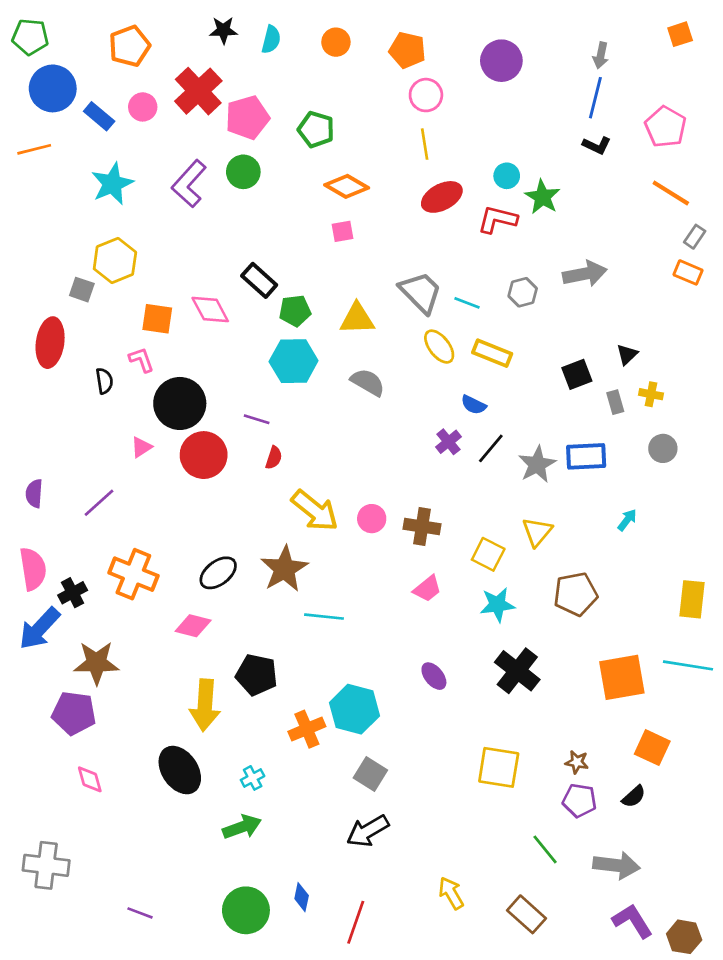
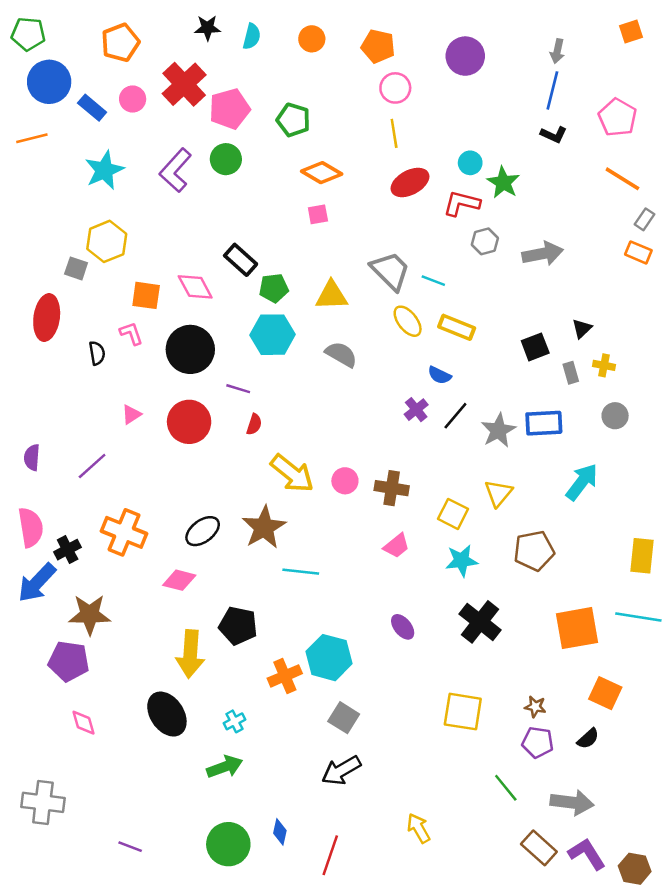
gray hexagon: (523, 292) -> (485, 241), moved
black circle: (180, 403) -> (190, 349), moved
cyan arrow: (627, 520) -> (582, 482), size x1.8
brown rectangle: (527, 914) -> (539, 848), moved

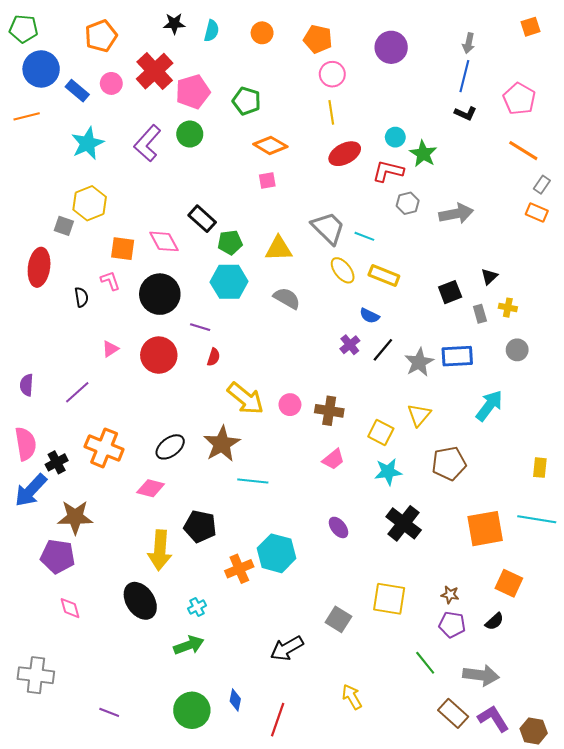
yellow rectangle: (642, 556) -> (540, 468), size x0.7
gray square: (344, 718) -> (338, 619), moved

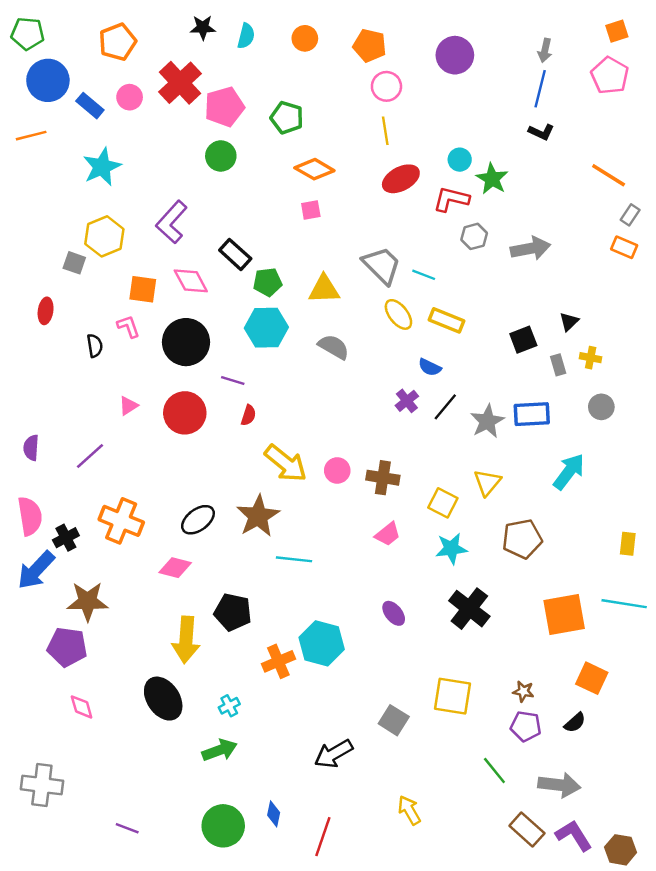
pink pentagon: (519, 99) -> (610, 76), moved
purple L-shape: (147, 143) -> (172, 222), moved
red ellipse: (39, 267) -> (46, 311), size x0.6

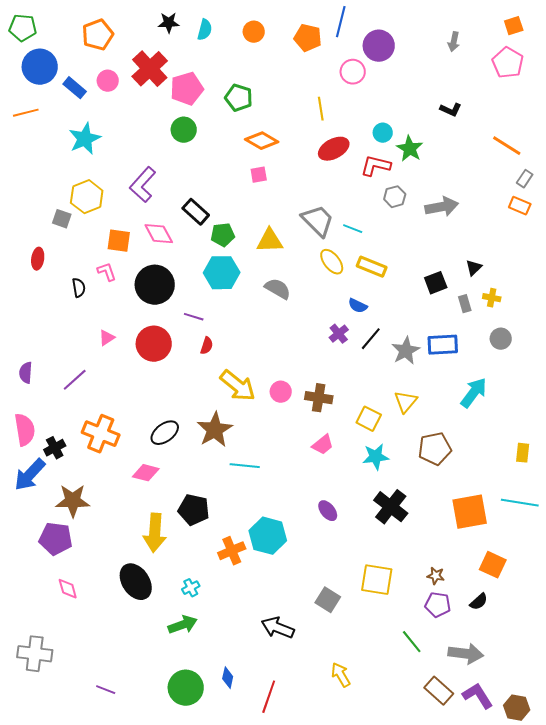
pink circle: (386, 86) -> (353, 72), moved
blue line: (540, 89) -> (341, 22), moved
black arrow: (334, 754) -> (278, 628), turned 52

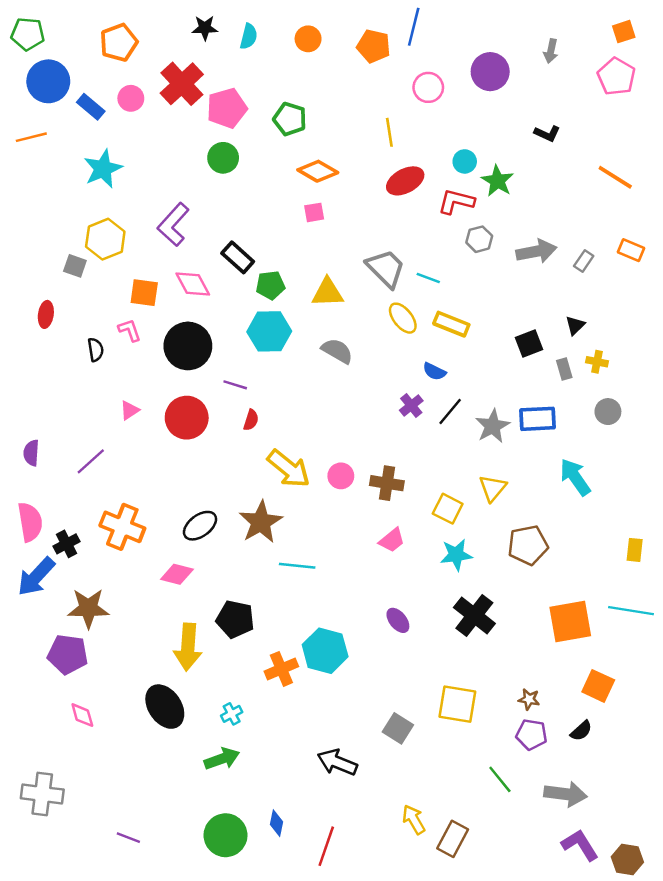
purple circle: (379, 46) -> (490, 72), moved
gray rectangle: (525, 179) -> (584, 261), moved
cyan arrow: (474, 393) -> (575, 477), turned -72
brown rectangle: (439, 691) -> (453, 839), moved, turned 76

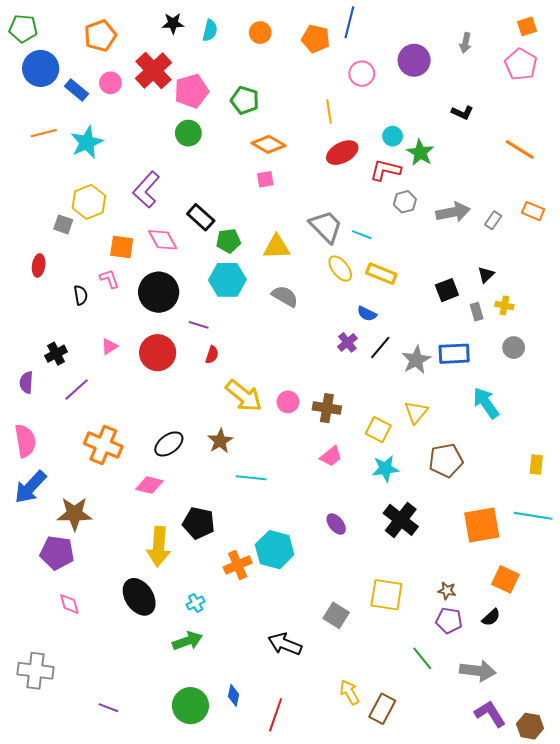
orange line: (31, 137) -> (44, 133), moved
brown star: (261, 522) -> (220, 441), size x0.7
black cross: (66, 544) -> (56, 354), moved

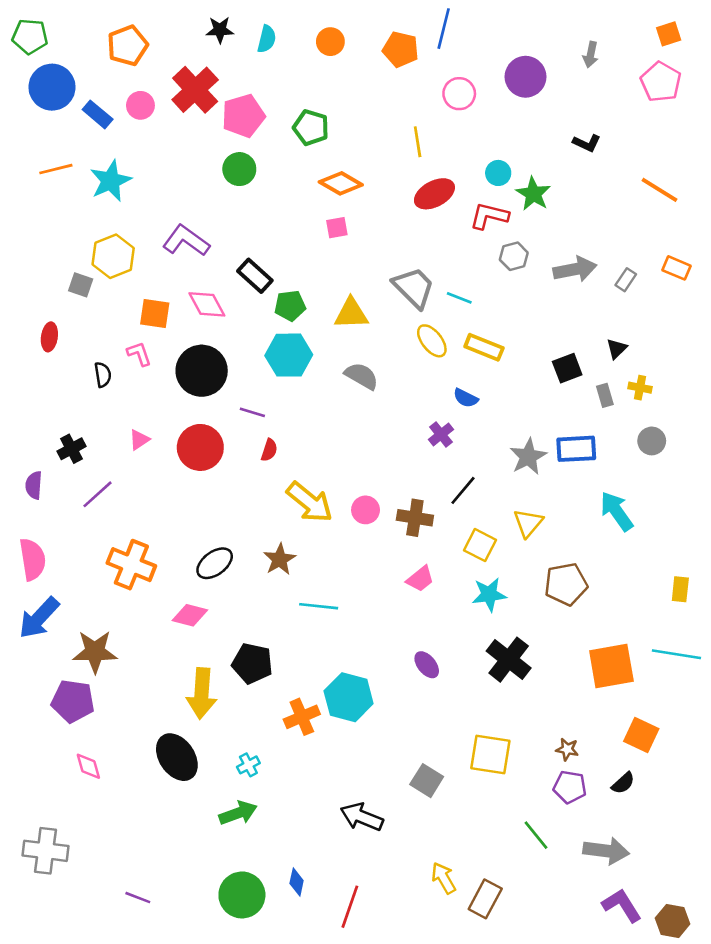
purple L-shape: (146, 190) -> (186, 241), turned 84
black line: (380, 348) -> (463, 490), moved

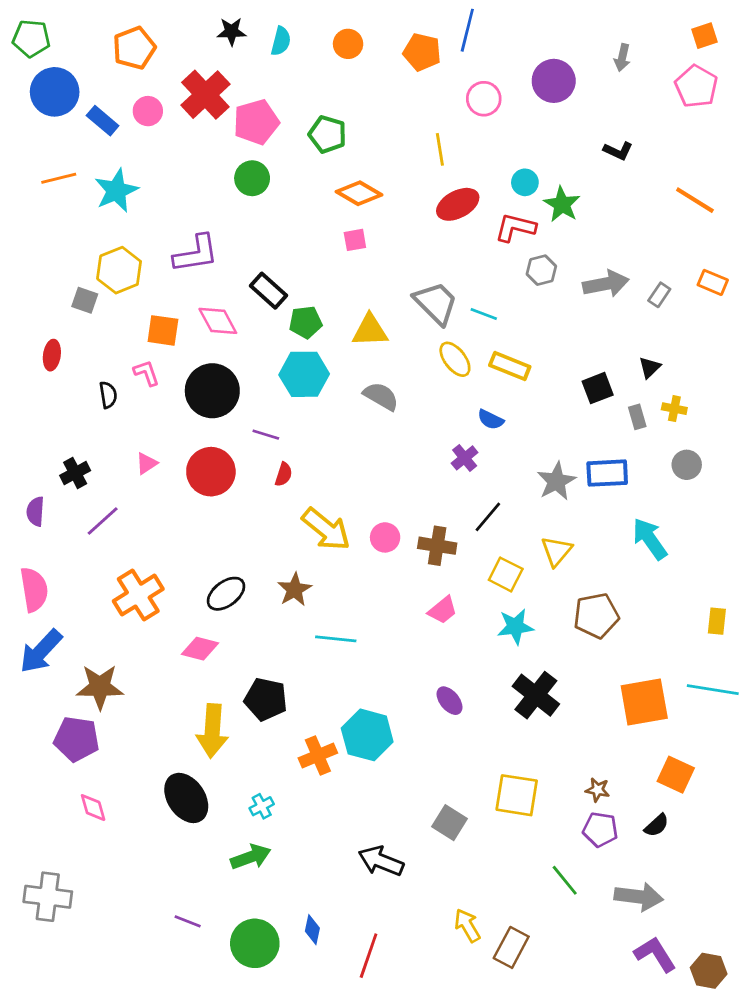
purple L-shape: (186, 241) -> (196, 254), turned 135
orange cross: (131, 565) -> (138, 595), turned 36
purple line: (138, 898) -> (188, 921), moved

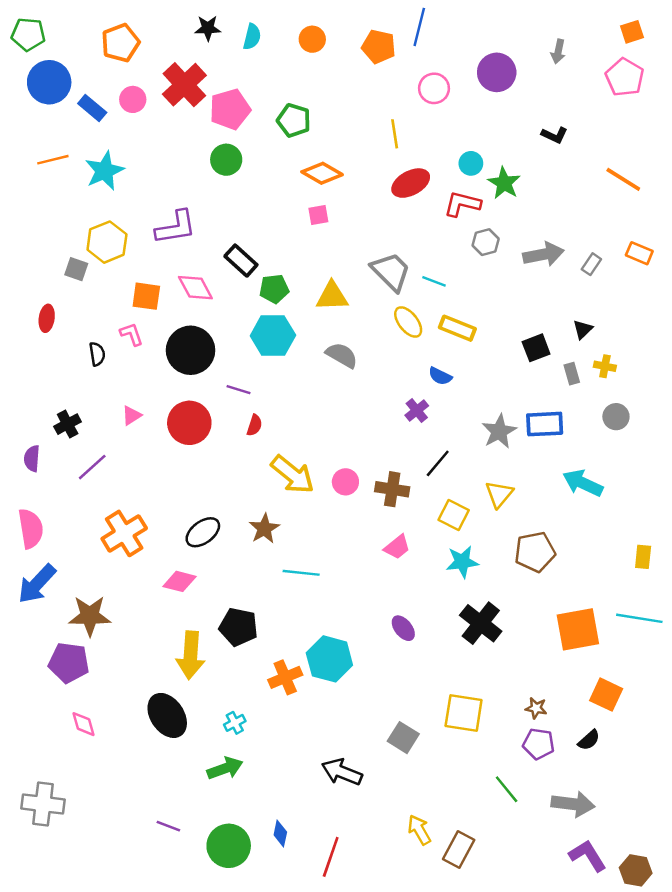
cyan arrow: (650, 539) -> (583, 483), turned -30

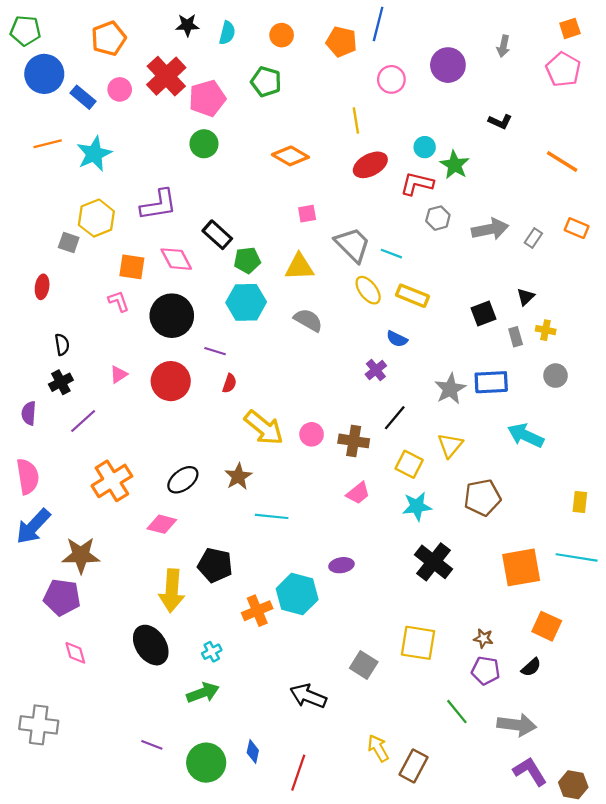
green pentagon: (294, 120) -> (266, 82), moved
pink square: (318, 215) -> (307, 214), moved
black semicircle: (97, 354) -> (62, 344), moved
purple ellipse: (403, 628) -> (341, 565), moved, turned -60

